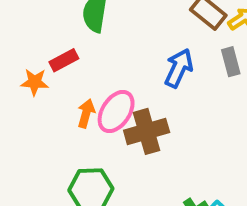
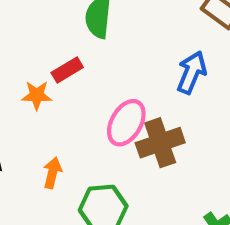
orange arrow: (86, 113) -> (52, 173), moved

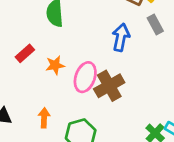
red rectangle: (67, 70) -> (25, 53), moved
orange star: (37, 95) -> (55, 65), moved

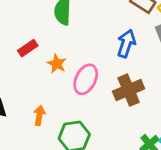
orange star: (55, 65) -> (57, 64), turned 30
brown cross: (109, 86) -> (129, 90), moved

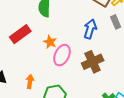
red rectangle: (28, 48) -> (20, 34), size x1.5
orange star: (57, 64) -> (50, 42), moved

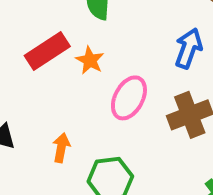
orange star: (50, 42) -> (90, 60), moved

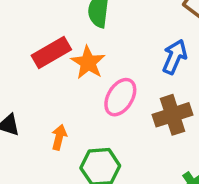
orange star: (90, 60) -> (88, 63), size x1.4

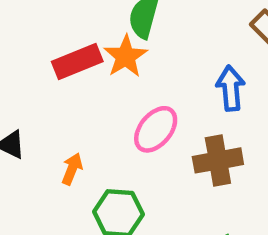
blue arrow: (175, 57) -> (231, 88), turned -36
orange star: (88, 63) -> (126, 56), moved

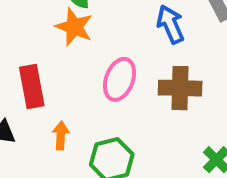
red rectangle: (77, 61) -> (32, 87), moved, turned -60
brown cross: (218, 160) -> (180, 88), turned 30

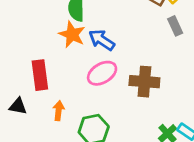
blue arrow: (170, 24) -> (102, 40), moved, turned -36
pink ellipse: (119, 79) -> (102, 73), turned 36

